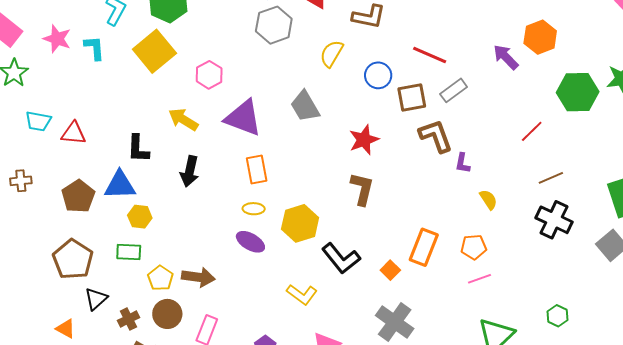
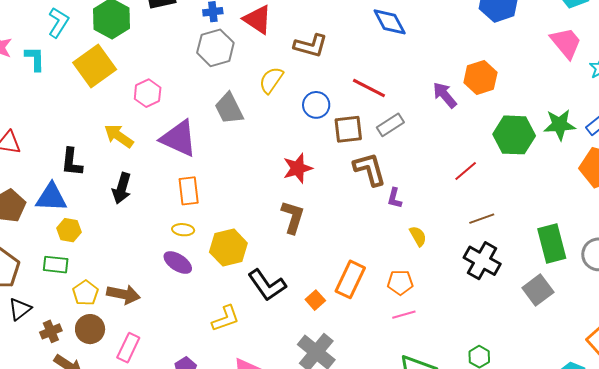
gray trapezoid: (305, 106) -> (229, 108), moved
yellow L-shape: (302, 294) -> (226, 318), turned -60

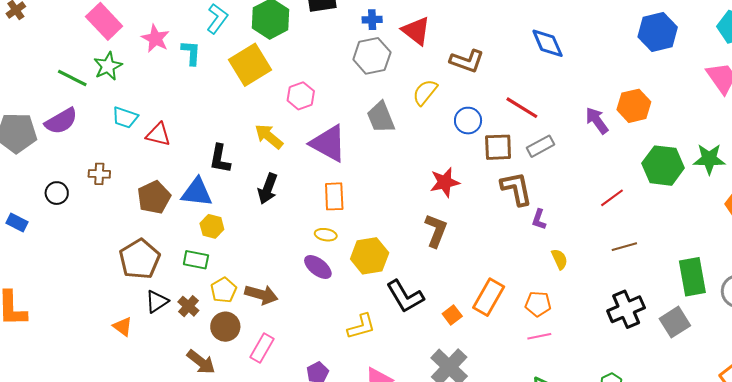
black cross: (482, 261) -> (626, 309), moved, turned 33
brown cross: (51, 331) -> (188, 306), moved, turned -30

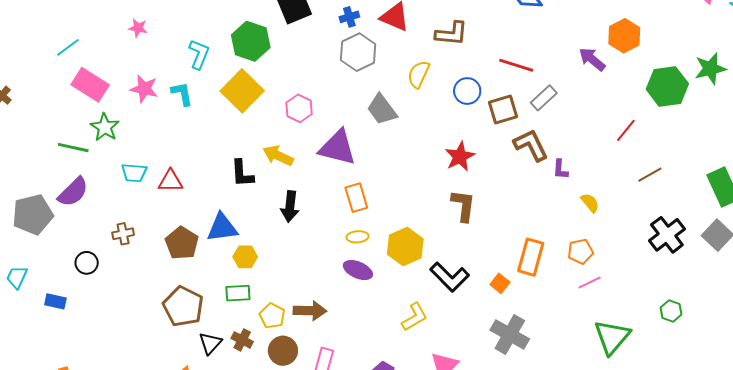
black L-shape: (220, 159) -> (242, 173), moved

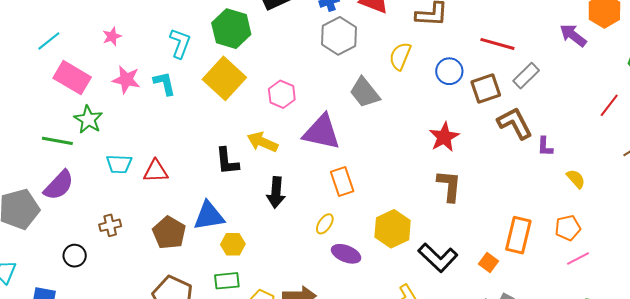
pink star: (138, 28) -> (112, 36), moved, turned -30
yellow ellipse: (358, 237) -> (325, 224), moved, turned -50

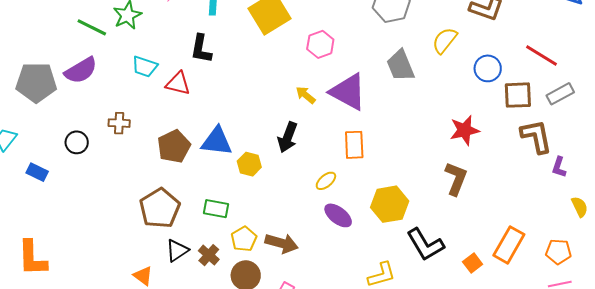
yellow arrow: (262, 142) -> (306, 95), moved, size x0.7
black L-shape: (227, 161) -> (201, 49), moved
yellow hexagon: (233, 244) -> (249, 164), moved

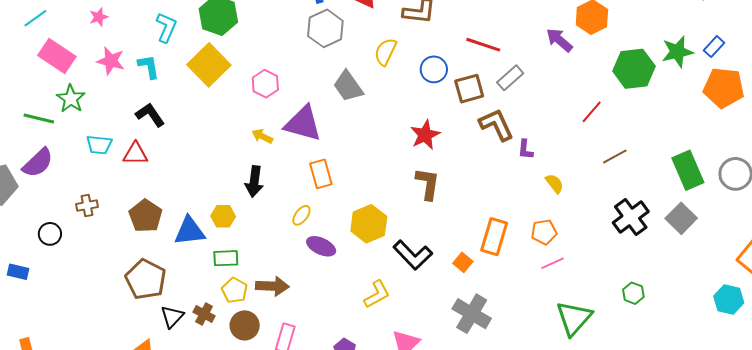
black L-shape: (201, 49) -> (150, 115), turned 148
blue triangle: (217, 141) -> (190, 231), moved
green rectangle: (216, 209) -> (226, 258), moved

